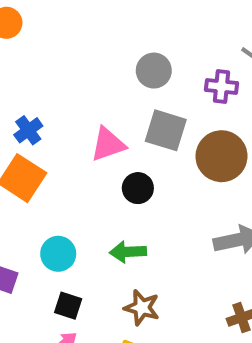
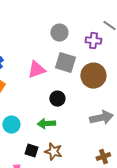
black circle: (138, 188) -> (57, 99), moved
black square: (68, 306) -> (31, 151), moved

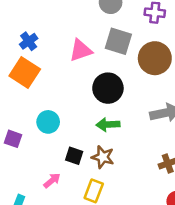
black circle: (57, 99) -> (108, 88), size x1.5
green arrow: (46, 124) -> (108, 125), moved

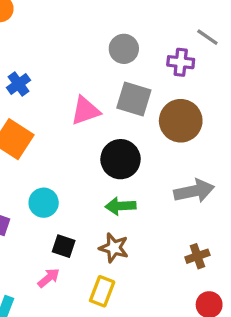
blue cross: (29, 41) -> (19, 84), moved
black square: (74, 156) -> (64, 246), moved

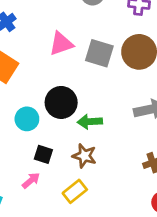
gray square: (134, 99) -> (99, 53), moved
black circle: (120, 159) -> (61, 102), moved
yellow rectangle: (102, 291) -> (75, 191), turned 30

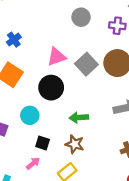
gray square: (99, 53) -> (86, 64), turned 30
black circle: (61, 102) -> (51, 88), moved

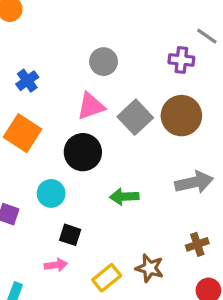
gray circle: (81, 17) -> (104, 62), moved
brown star: (75, 144) -> (150, 268), moved
pink arrow: (33, 163) -> (56, 265), turned 32

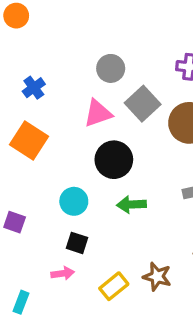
gray square: (135, 117) -> (143, 104), moved
black circle: (83, 152) -> (114, 160), moved
cyan circle: (51, 193) -> (74, 201), moved

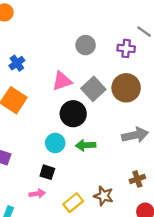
gray circle: (111, 68) -> (86, 45), moved
gray square: (143, 104) -> (93, 89), moved
cyan circle: (74, 201) -> (55, 143), moved

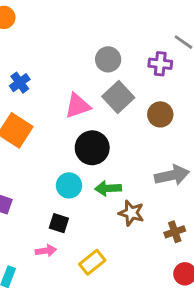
brown circle: (126, 88) -> (160, 114), size x0.7
gray square: (93, 89) -> (118, 97), moved
brown star: (104, 196) -> (131, 213), moved

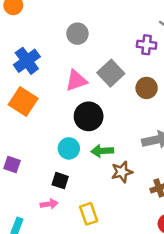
gray circle: (108, 59) -> (77, 34), moved
blue cross: (20, 83) -> (27, 61), size x1.5
brown star: (131, 213) -> (122, 172), turned -30
yellow rectangle: (92, 262) -> (89, 214), turned -70

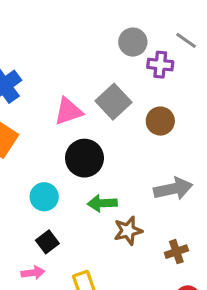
gray circle: (77, 34) -> (133, 42), moved
cyan circle: (69, 148) -> (44, 197), moved
black square: (60, 181) -> (47, 242), turned 35

